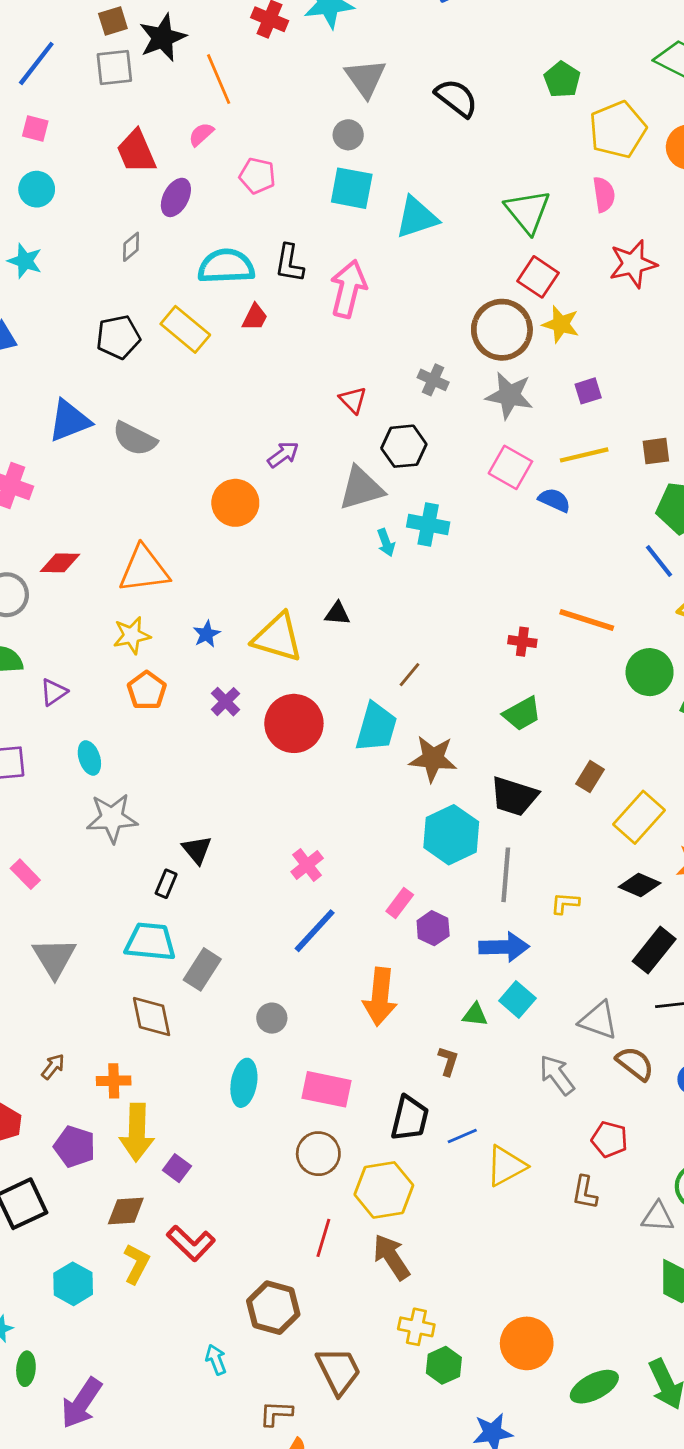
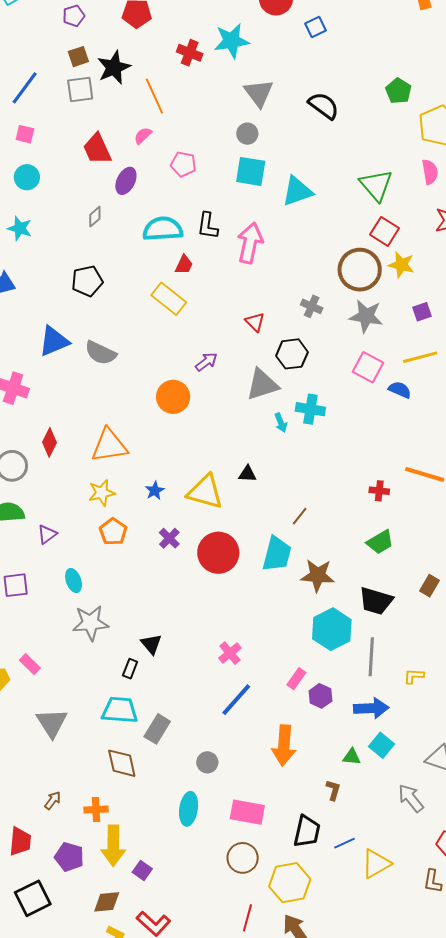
yellow rectangle: (185, 329) -> (169, 299), moved
red diamond: (60, 563) -> (49, 442), turned -64

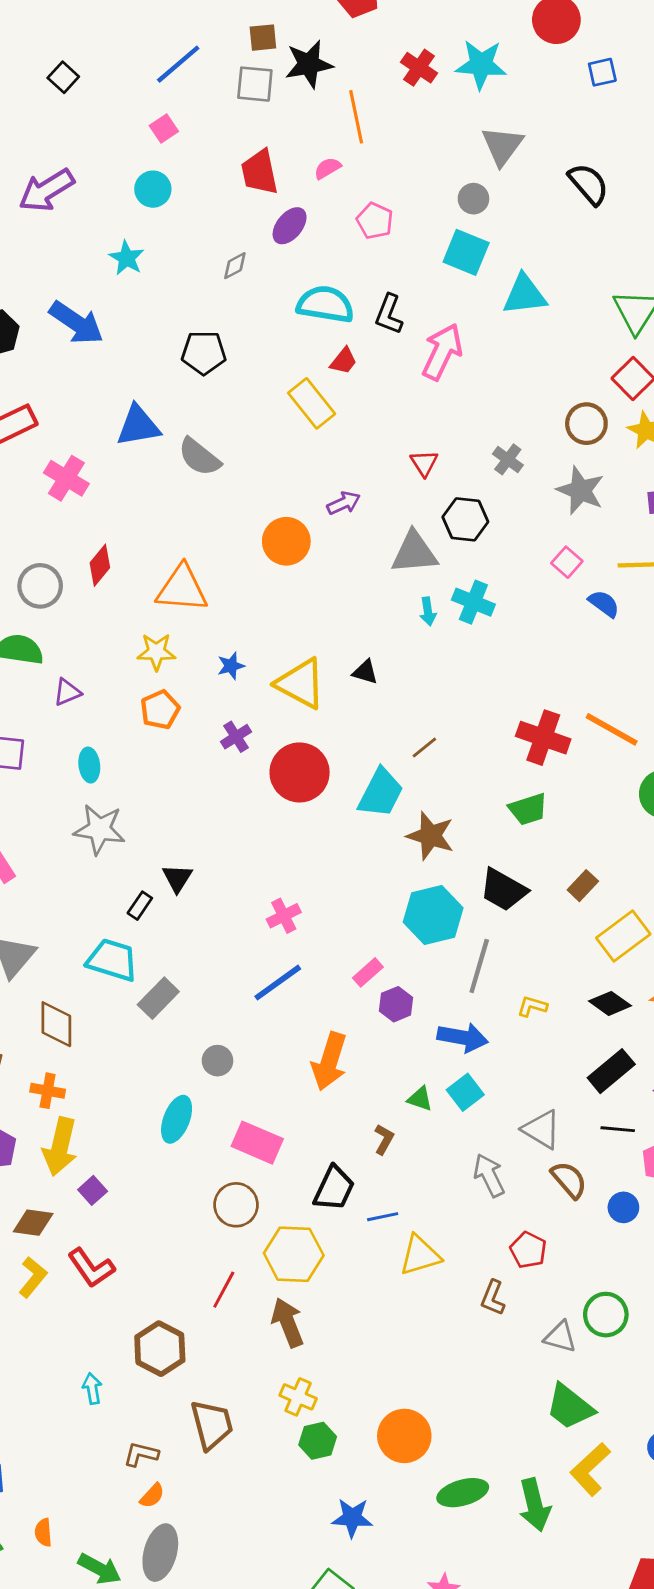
pink square: (25, 134) -> (164, 129), turned 30
brown circle: (360, 270) -> (586, 424), size x0.7
pink square: (368, 367) -> (567, 562), size x0.7
red cross: (379, 491) -> (543, 738), size x1.8
brown diamond: (122, 763) -> (56, 1024), moved

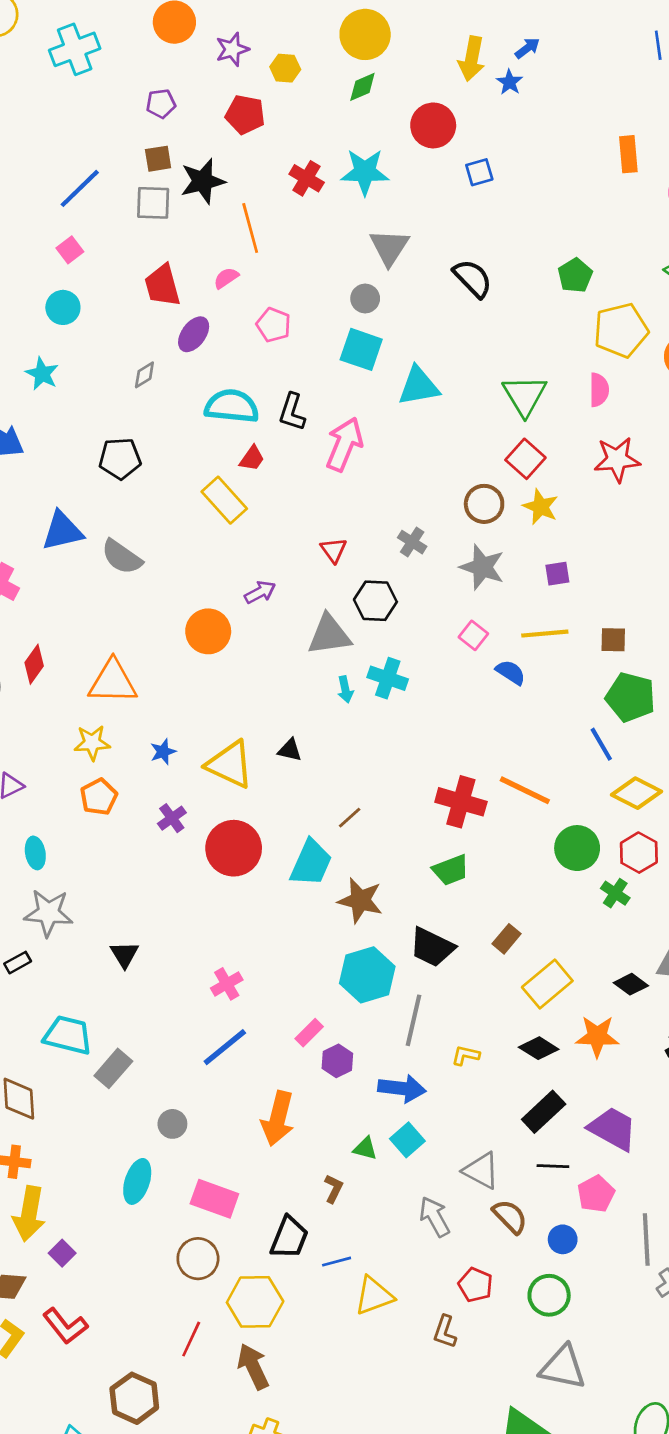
black rectangle: (140, 906) -> (18, 963), moved, turned 30
green circle: (606, 1315) -> (549, 1295), moved
gray triangle: (560, 1337) -> (563, 1367), moved, size x1.5

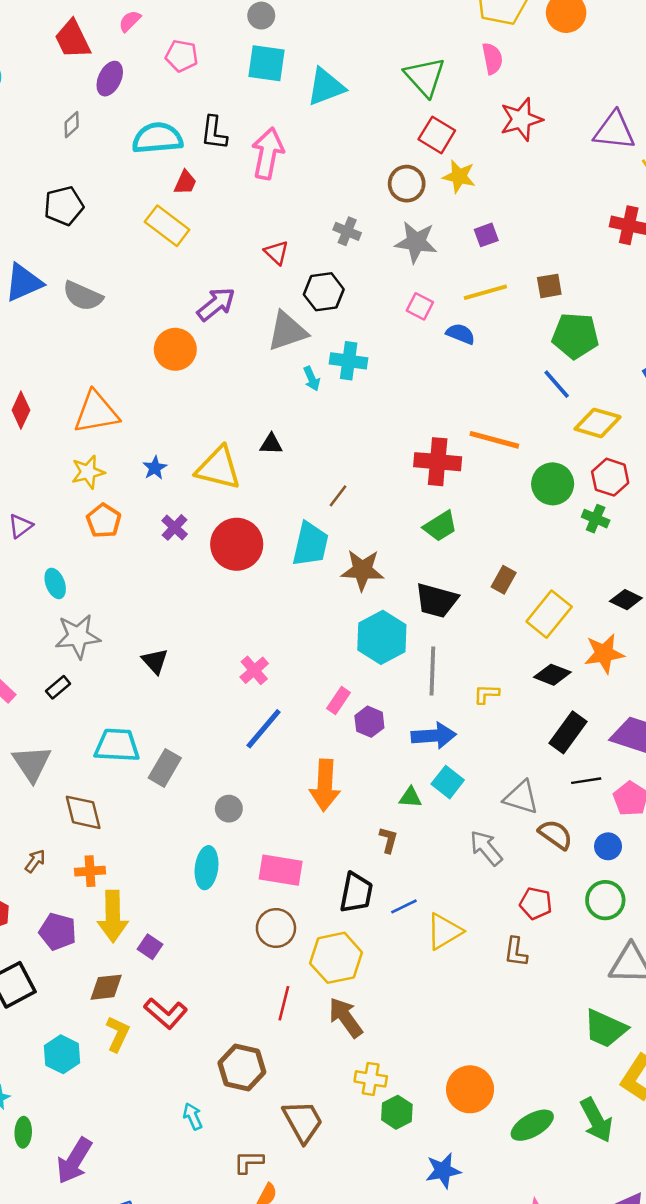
purple arrow: (260, 592) -> (216, 304), size x1.4

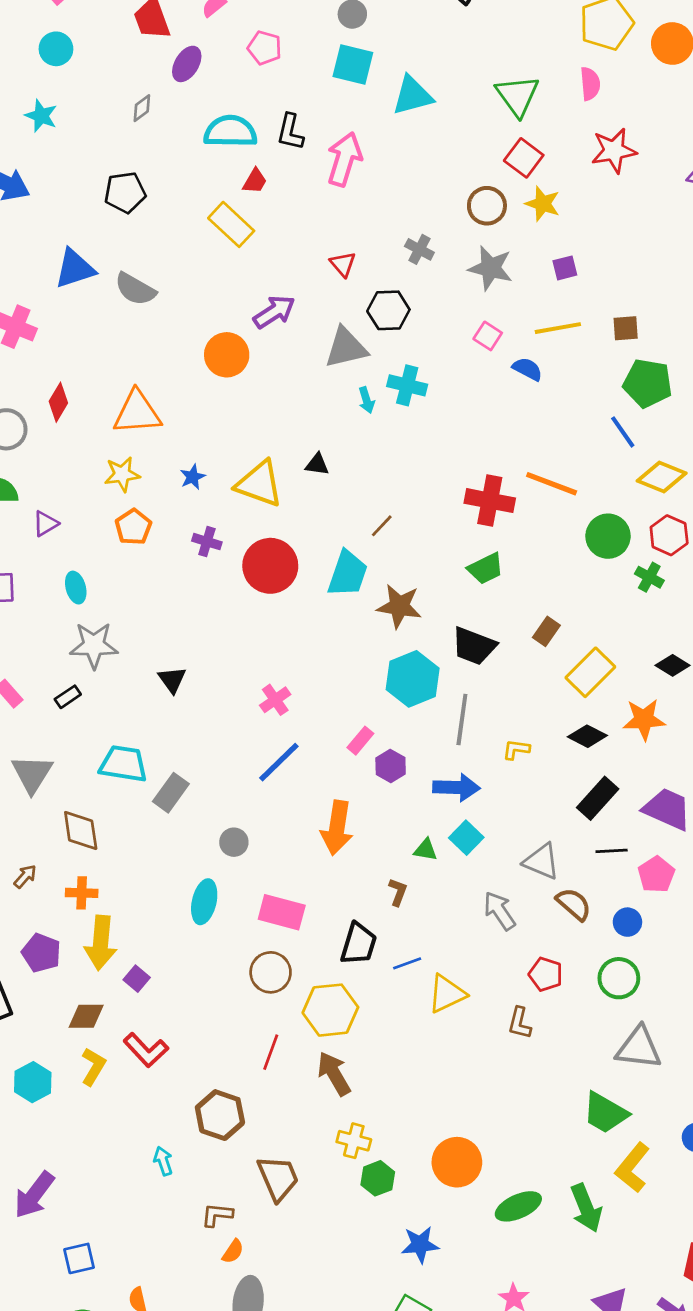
purple cross: (175, 527) -> (207, 542), turned -32

